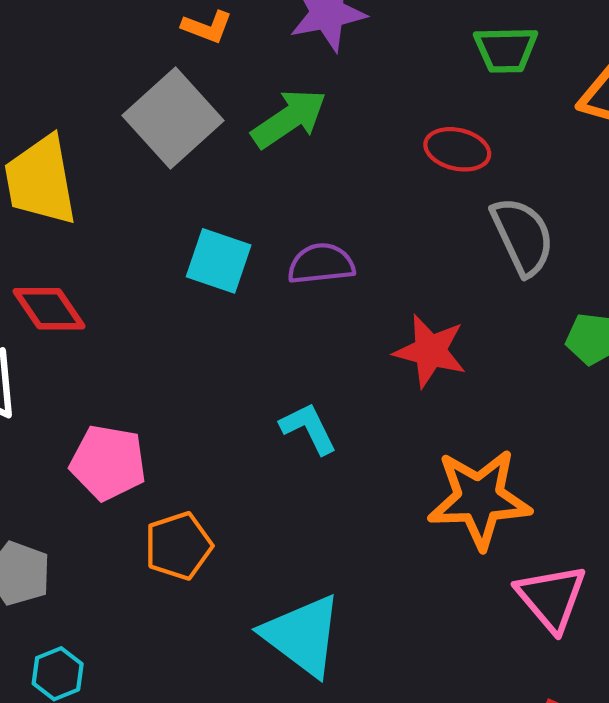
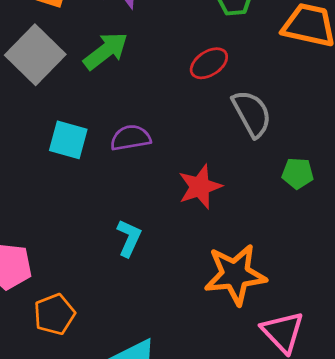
red ellipse: (457, 149) -> (209, 63), turned -42
red star: (430, 351) -> (200, 187), turned -30
cyan L-shape: (308, 428) -> (129, 238), turned 54

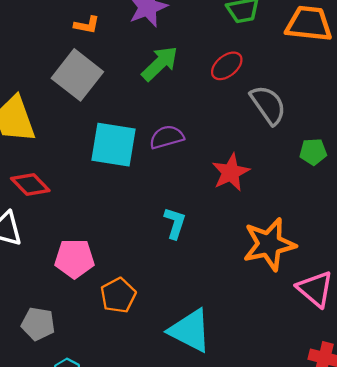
green arrow: (106, 51) -> (160, 64), moved
cyan square: (68, 140) -> (114, 145), size x1.4

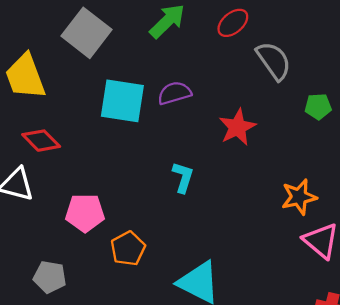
orange star: (269, 244) -> (299, 197), moved, size x0.7

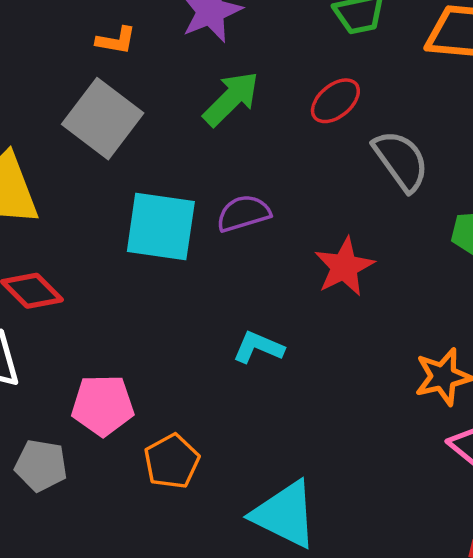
cyan L-shape: (183, 177) -> (258, 347), turned -84
gray pentagon: (50, 277) -> (41, 465), moved

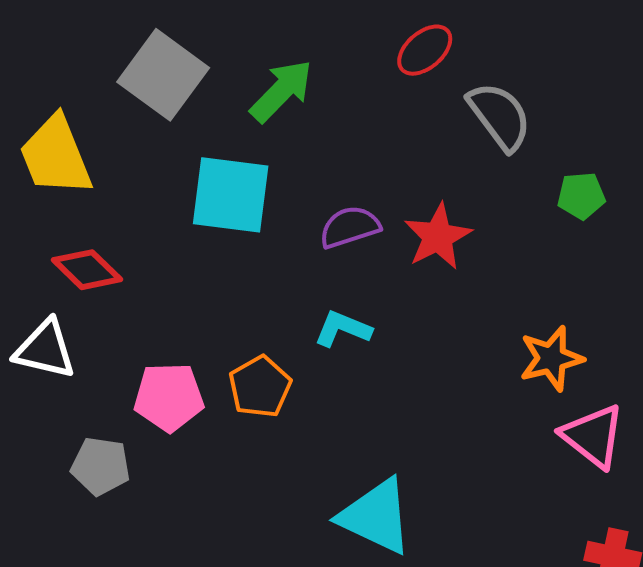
green arrow: (231, 99) -> (281, 91), moved
purple semicircle: (243, 213) -> (350, 227), moved
orange pentagon: (172, 461) -> (260, 387), moved

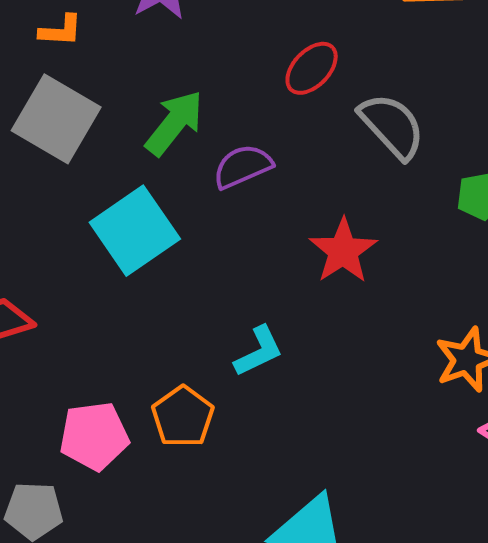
cyan square: (231, 195) -> (135, 231), turned -36
purple semicircle: (350, 227) -> (243, 166), moved
cyan L-shape: (343, 329) -> (259, 351), turned 138

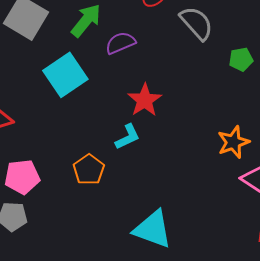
red star: (343, 251) -> (145, 100), moved
pink pentagon: (94, 436) -> (22, 177), moved

